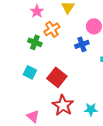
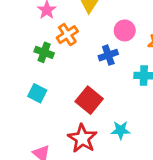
red square: (57, 77) -> (89, 100), moved
cyan star: (91, 109) -> (121, 130), moved

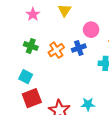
orange cross: (67, 35) -> (56, 50), moved
red square: (89, 100) -> (32, 98), moved, turned 30

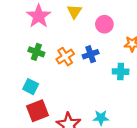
pink star: (33, 14) -> (39, 16), size x1.5
pink circle: (91, 30) -> (104, 24), moved

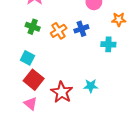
red square: (37, 111) -> (34, 80), turned -30

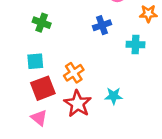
orange cross: (59, 31) -> (74, 73), moved
cyan square: (27, 58) -> (35, 61), turned -32
red square: (34, 80) -> (43, 88), turned 30

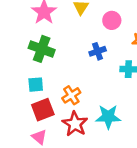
green cross: (42, 23) -> (42, 49), size x1.5
cyan star: (114, 96) -> (108, 117), size x1.5

